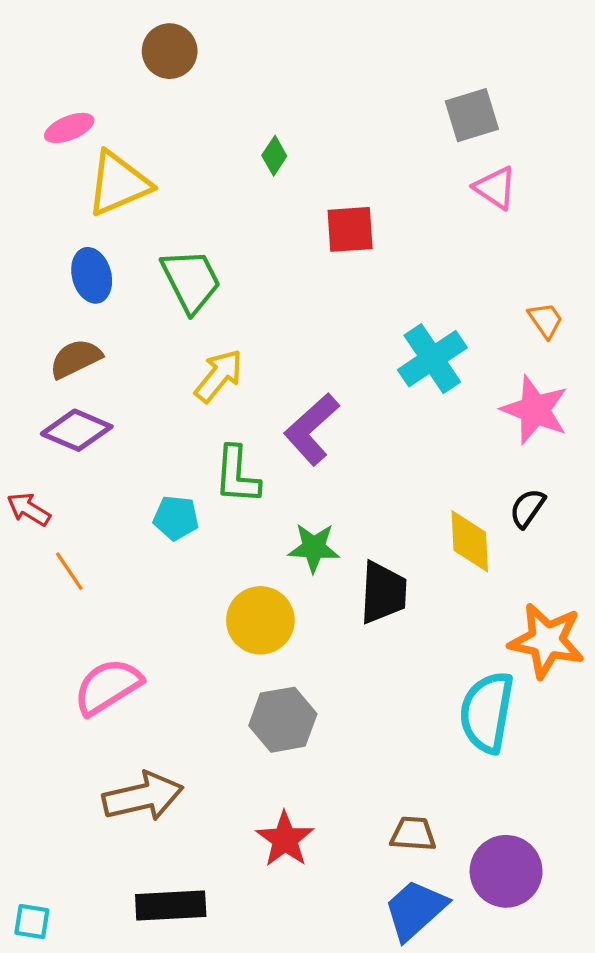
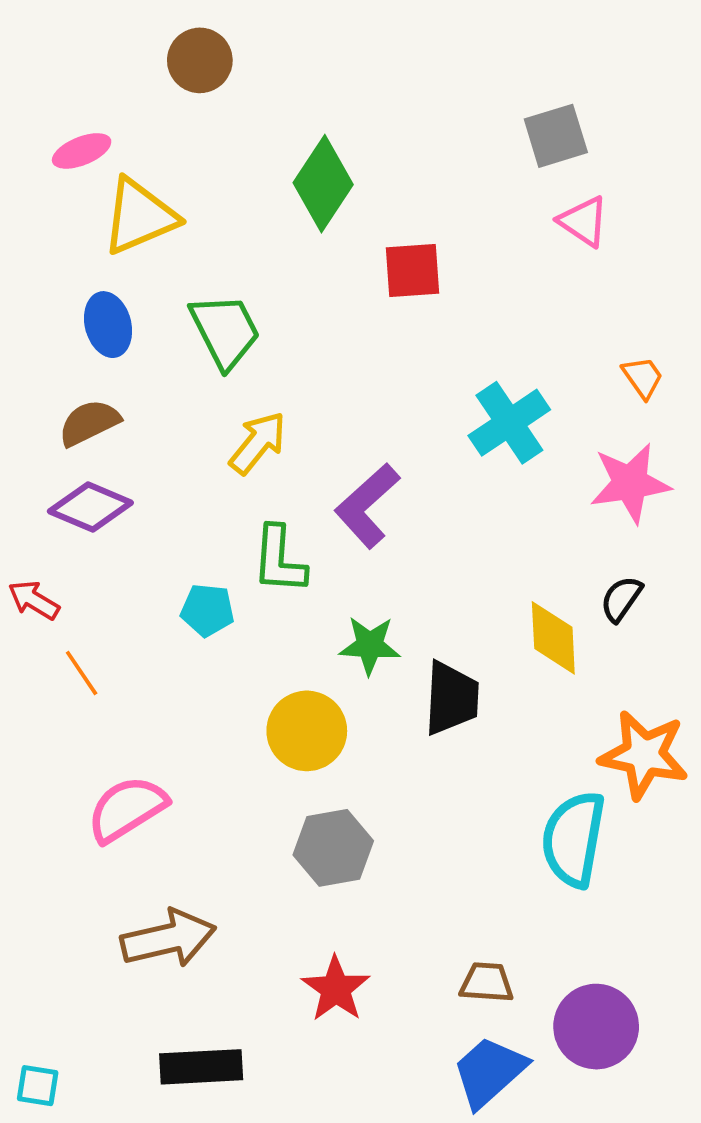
green diamond: (274, 156) -> (323, 184), size x2.0
pink star: (535, 410) -> (630, 483), turned -30

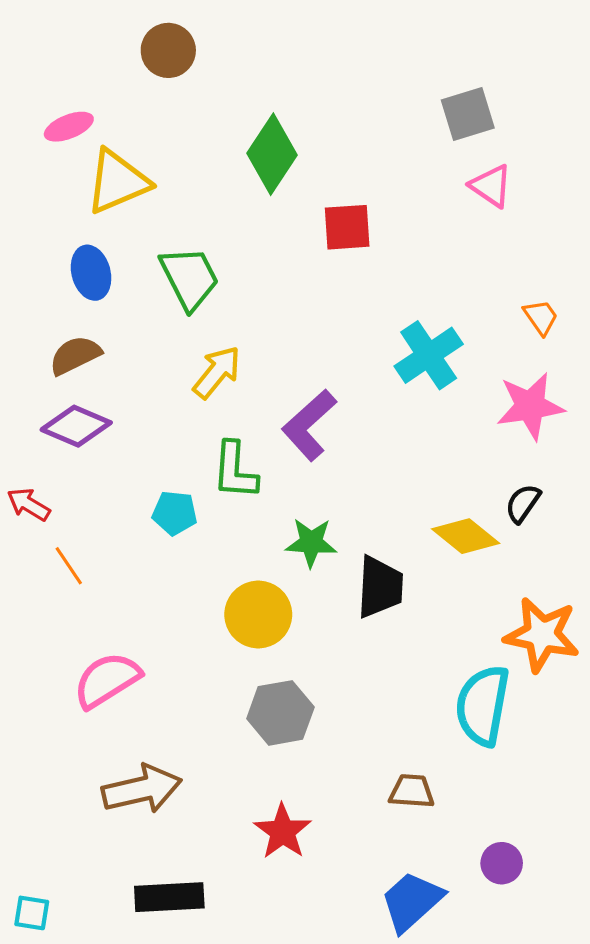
yellow diamond: (553, 638) -> (466, 536), turned -48
brown trapezoid: (487, 983) -> (412, 791), moved
purple circle: (596, 1027) -> (502, 863), size x0.6

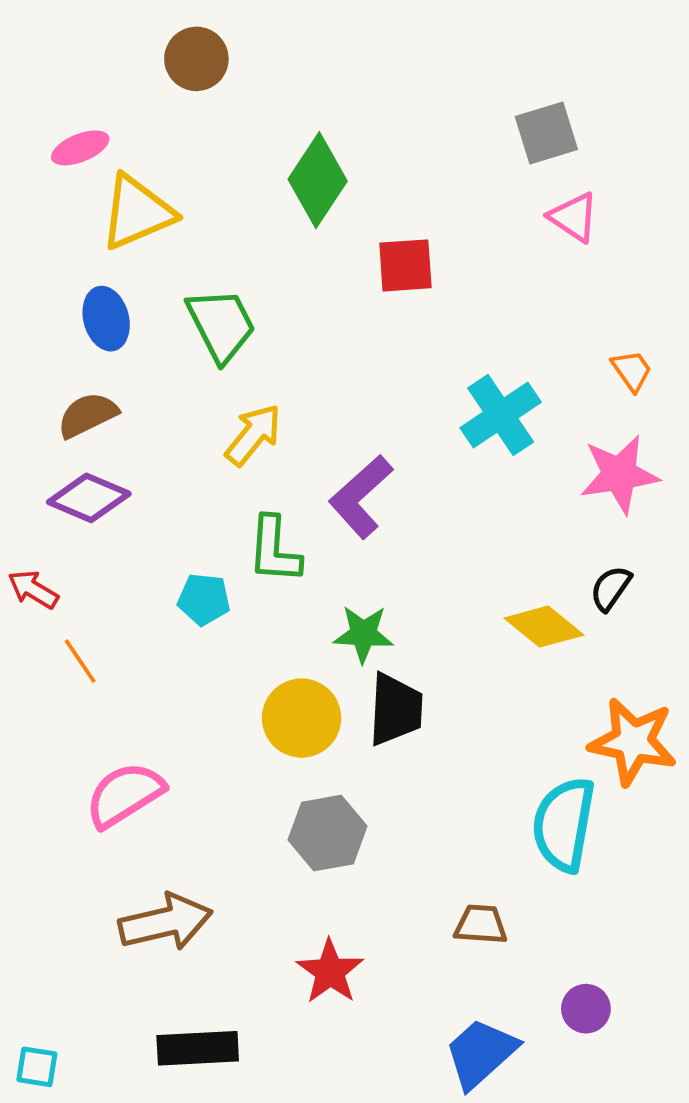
black trapezoid: (380, 587) -> (396, 709), moved

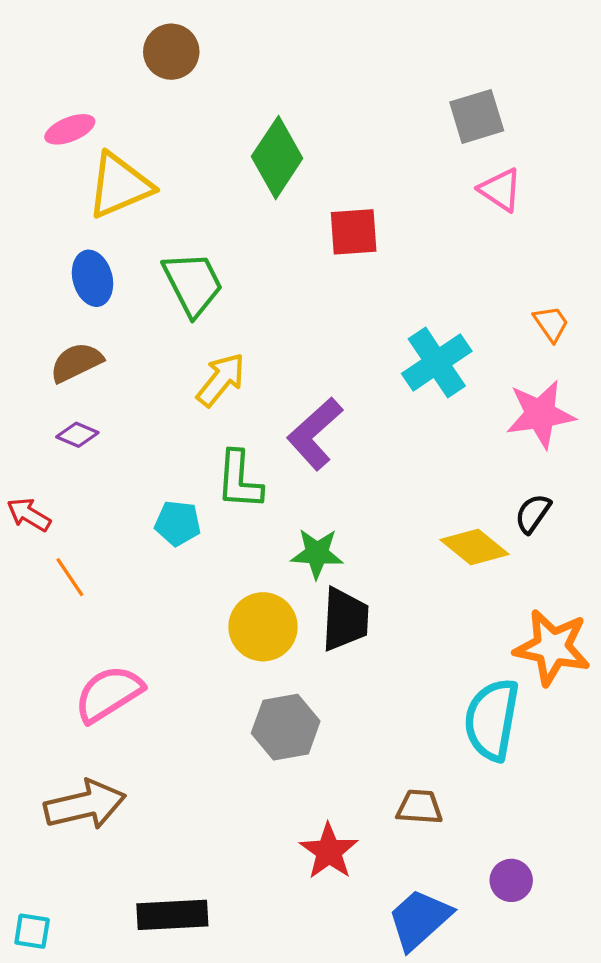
purple diamond: (89, 498) -> (77, 435), size x0.6
brown arrow: (165, 922) -> (85, 805), moved
red star: (330, 972) -> (329, 851), moved

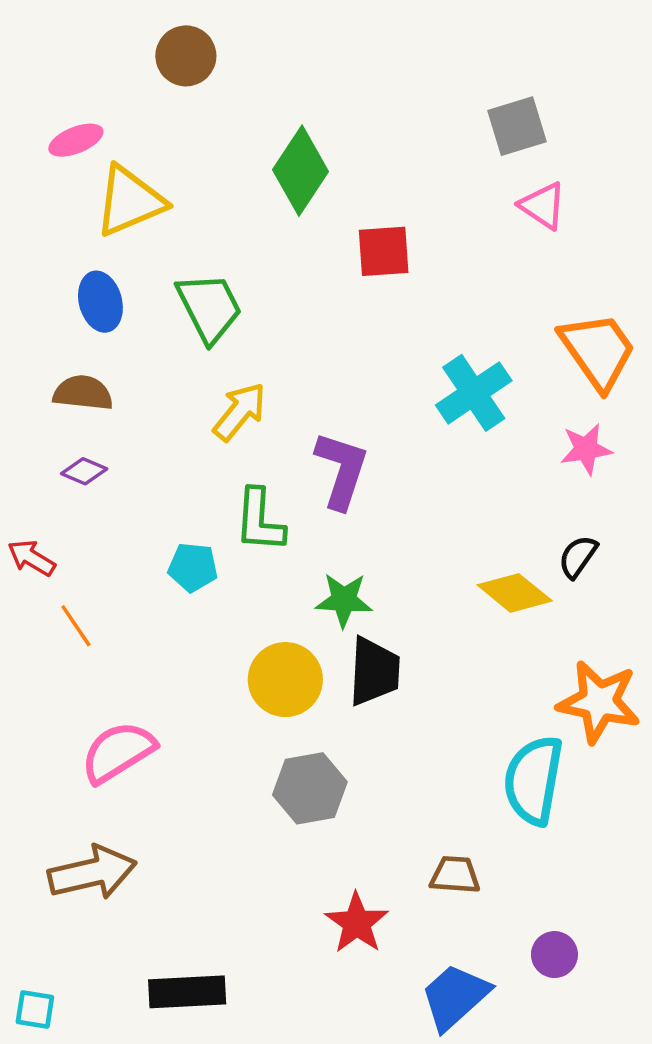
orange trapezoid: (551, 324) -> (598, 351), size x2.0
brown semicircle: (76, 362) -> (83, 393), turned 32
pink star: (540, 414) -> (586, 449), size x0.7
purple L-shape: (315, 434) -> (342, 470), turned 150

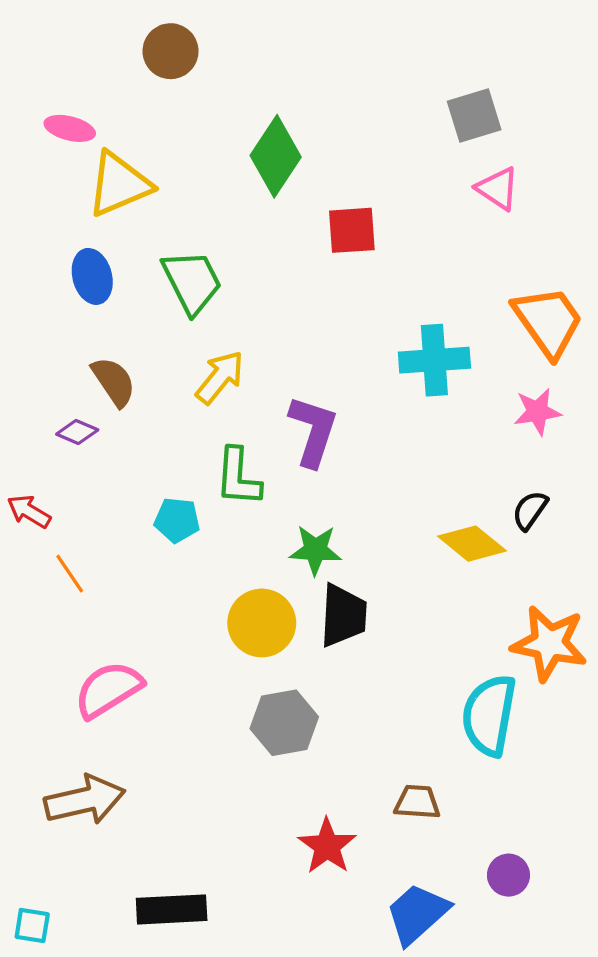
pink ellipse: (76, 140) -> (70, 128), turned 36
brown semicircle: (83, 393) -> (114, 382), moved, turned 50
cyan cross: (474, 393) -> (434, 360), turned 30

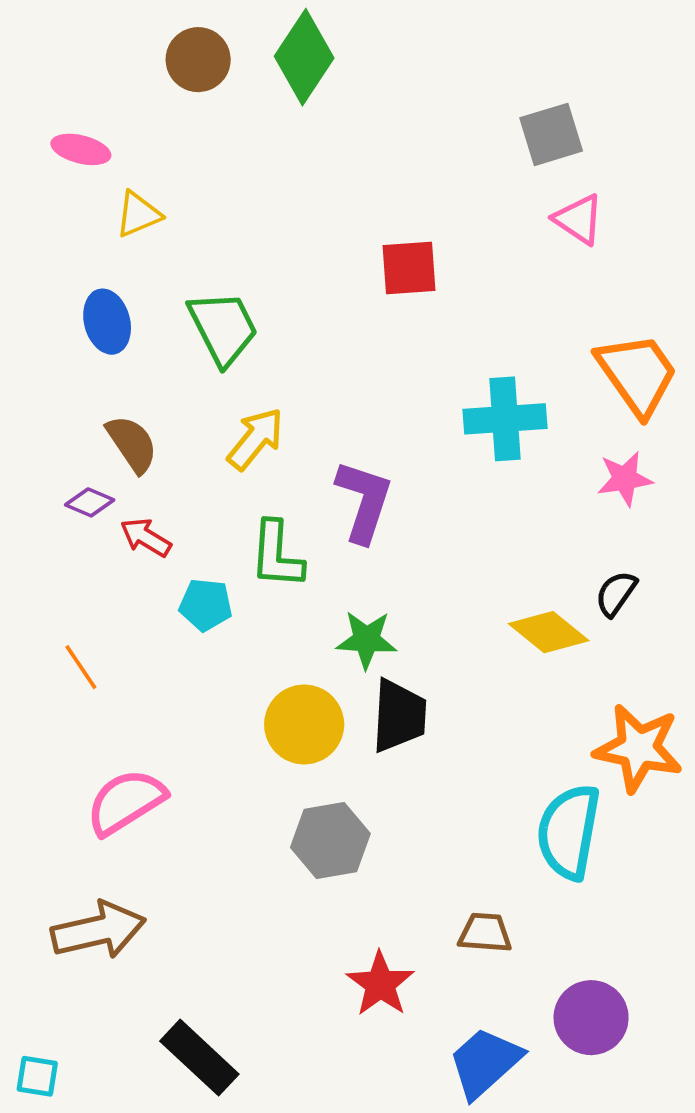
green diamond: (276, 156) -> (304, 57), moved
yellow triangle: (119, 184) -> (138, 214), size x0.6
red arrow: (29, 511) -> (146, 537), moved
purple circle: (508, 875) -> (591, 1018), size x1.5
black rectangle: (172, 909) -> (199, 1058), turned 46

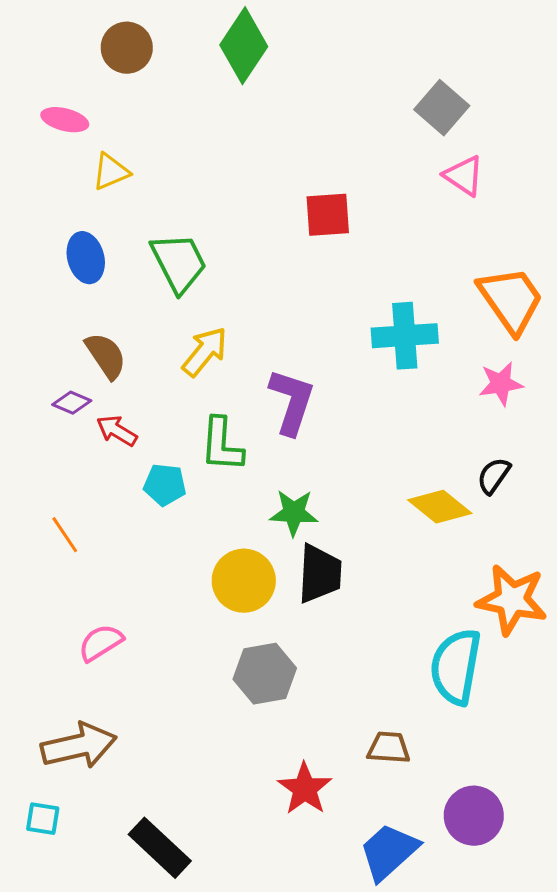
brown circle: (198, 60) -> (127, 48), moved
gray square: (551, 134) -> (442, 108), turned -32
pink semicircle: (126, 802) -> (101, 643), size x0.7
cyan square: (37, 1076) -> (43, 819), moved

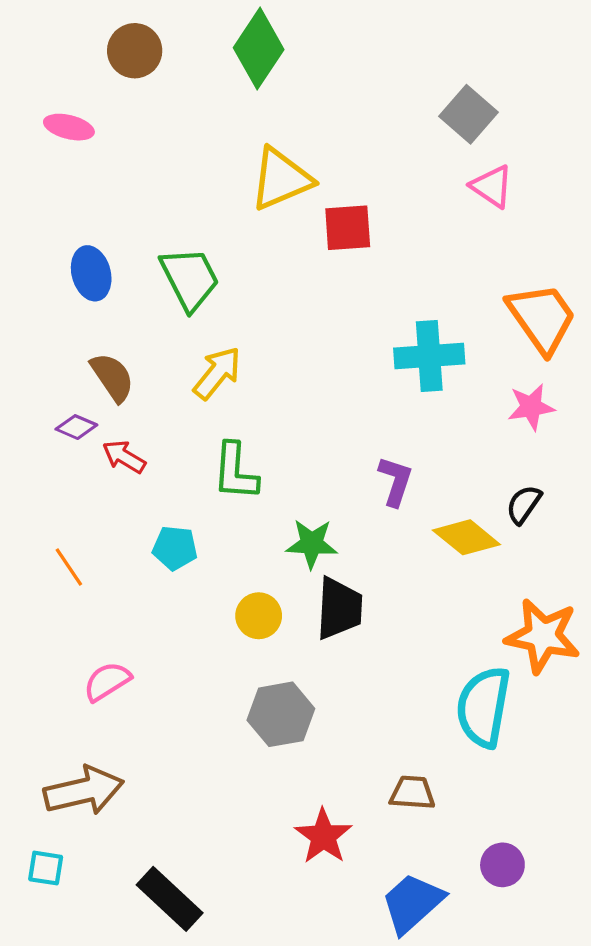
yellow triangle: (111, 172) -> (281, 179), moved, size x1.6
purple L-shape: (292, 402) -> (395, 481), moved, size x0.7
cyan pentagon: (165, 485) -> (175, 548), moved
yellow circle: (244, 581) -> (259, 616), size x0.7
purple circle: (474, 816) -> (502, 865), size x0.7

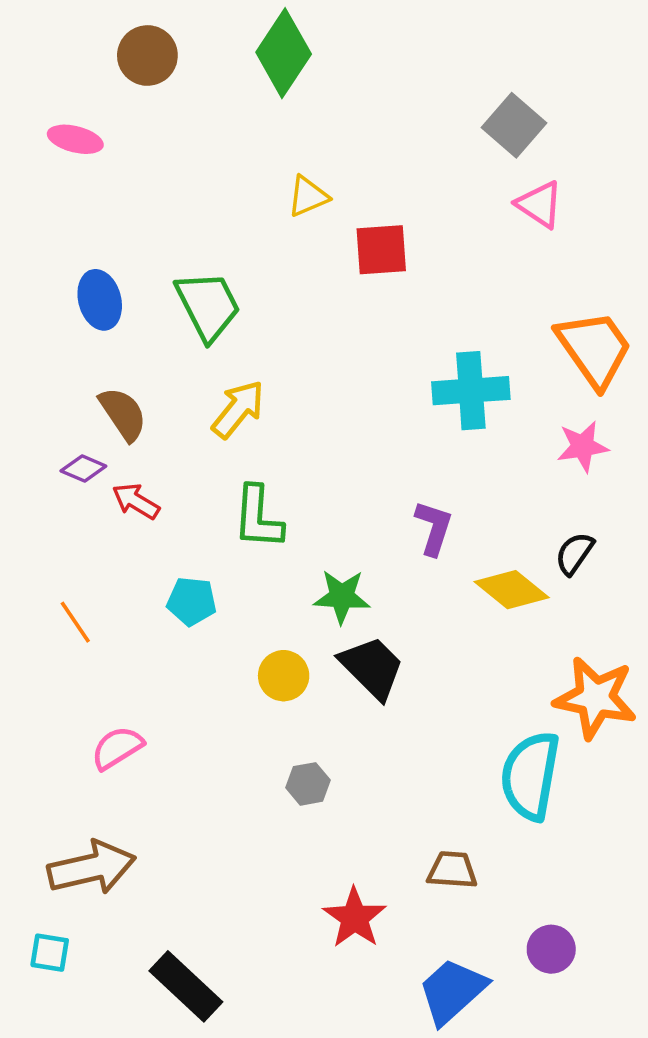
yellow triangle: (281, 179) -> (308, 196), size x0.6
black trapezoid: (339, 608) -> (372, 668), turned -48
gray hexagon: (281, 714) -> (308, 784), size x0.6

